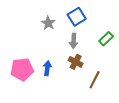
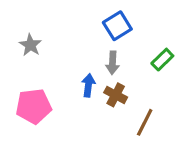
gray star: (48, 23) -> (30, 45), moved
blue arrow: (47, 68) -> (88, 85), moved

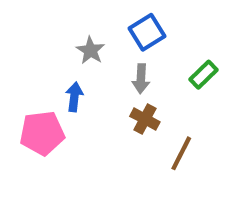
gray star: (30, 45) -> (90, 50), moved
blue arrow: (88, 85) -> (74, 97), moved

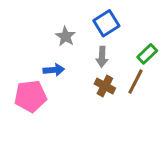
blue arrow: (74, 97) -> (54, 70), turned 78
brown line: (181, 153) -> (135, 82), moved

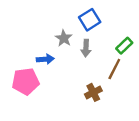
gray star: (65, 36) -> (64, 38), moved
brown cross: (105, 86) -> (93, 92), moved, turned 35

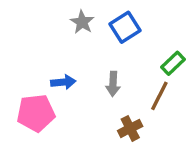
gray star: (64, 38) -> (82, 22), moved
gray arrow: (86, 48) -> (113, 84), moved

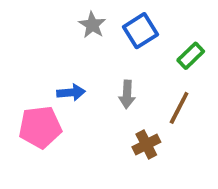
green rectangle: (173, 63) -> (191, 56), moved

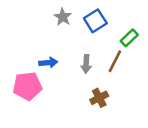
brown line: (179, 108) -> (115, 61), moved

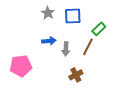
blue square: (95, 21) -> (73, 16), turned 30
blue arrow: (48, 63) -> (49, 41), moved

